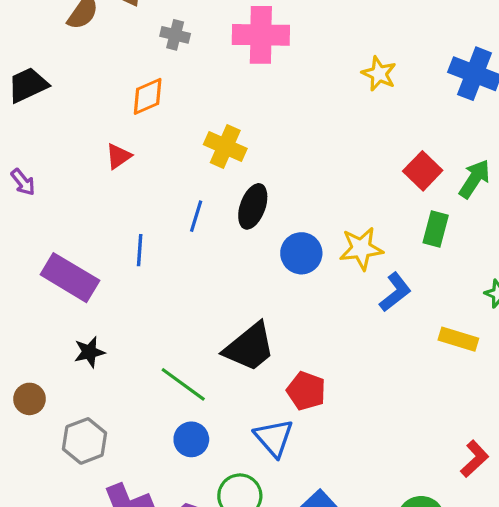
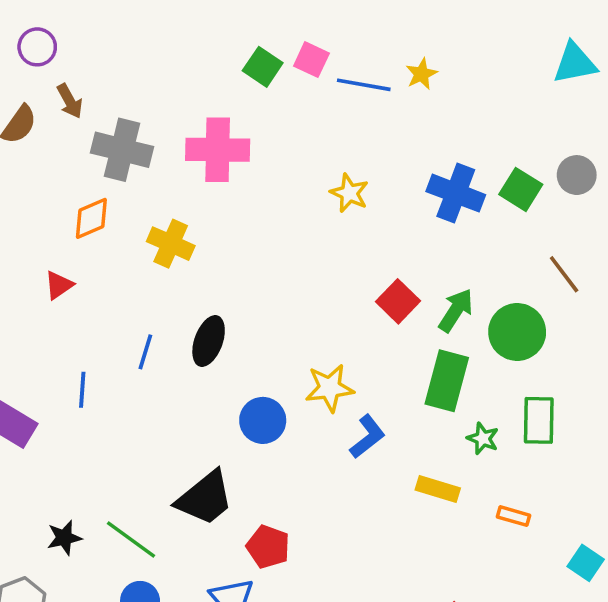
gray cross: (175, 35) -> (122, 150), size x1.8
yellow cross: (225, 147) -> (171, 244), moved
green rectangle: (436, 229) -> (447, 381), moved, size x1.5
blue circle: (301, 253) -> (263, 420), moved
black star: (89, 352) -> (64, 538), moved

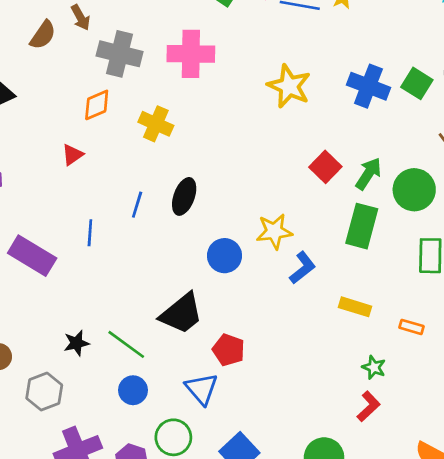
yellow star: (349, 193) -> (289, 86), size x1.5
green star: (483, 438) -> (374, 367), moved

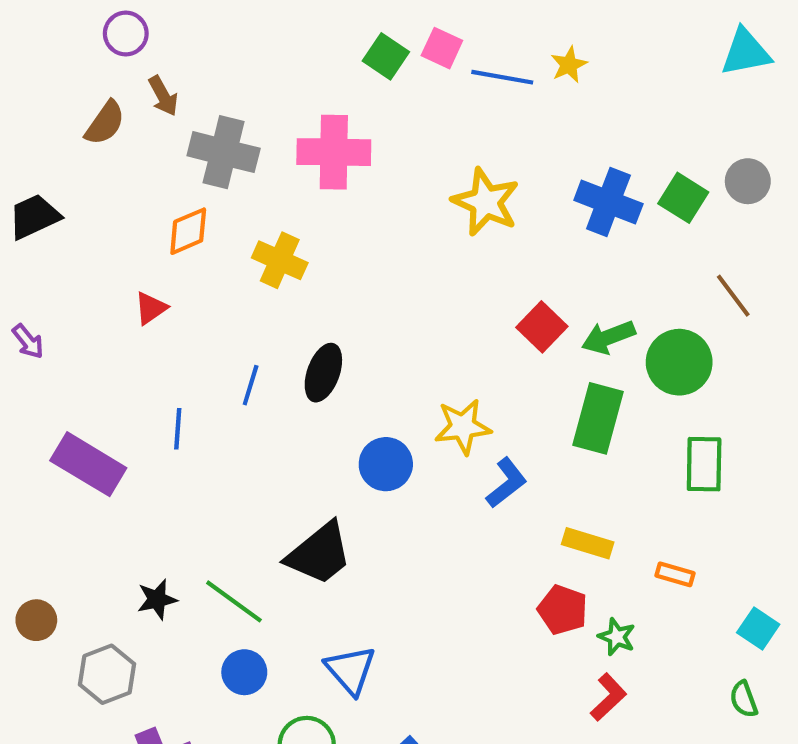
green arrow: (368, 174) -> (608, 337), turned -144
red pentagon: (229, 350) -> (563, 610), moved

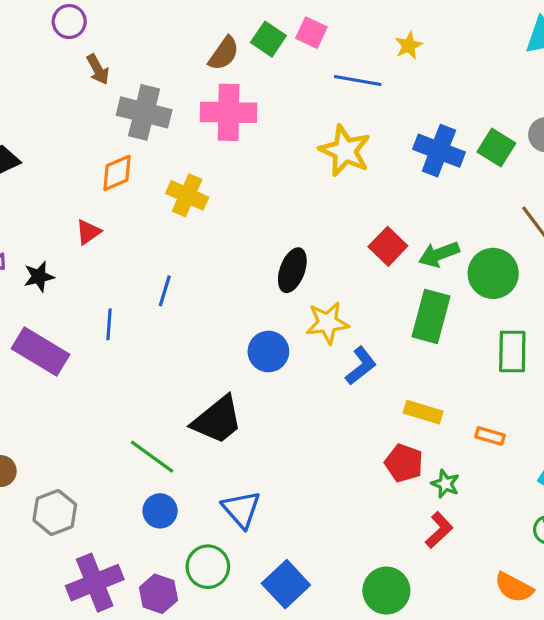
blue line: (502, 77) -> (358, 81), moved
brown semicircle: (105, 123) -> (224, 53), moved
black ellipse: (323, 373) -> (292, 270), moved
black star: (157, 599) -> (39, 277), moved

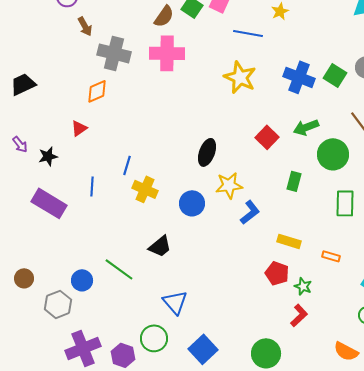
yellow cross: (187, 195) -> (145, 189), moved
green arrow: (439, 254) -> (306, 127), moved
green rectangle: (431, 316) -> (294, 181), size x0.6
black trapezoid: (217, 420) -> (160, 246), size x0.7
blue circle: (160, 511) -> (82, 280), moved

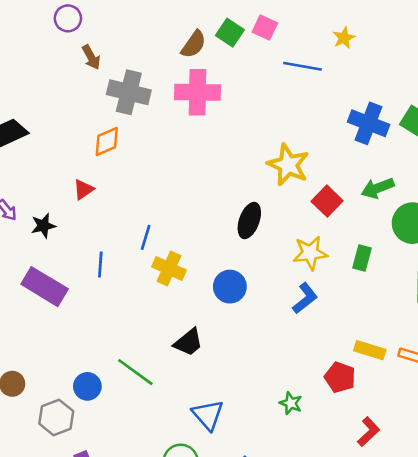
yellow star: (240, 77) -> (288, 165), moved
yellow star: (229, 185) -> (310, 253), moved
yellow rectangle: (289, 241) -> (370, 350), moved
green star: (303, 286) -> (291, 403), moved

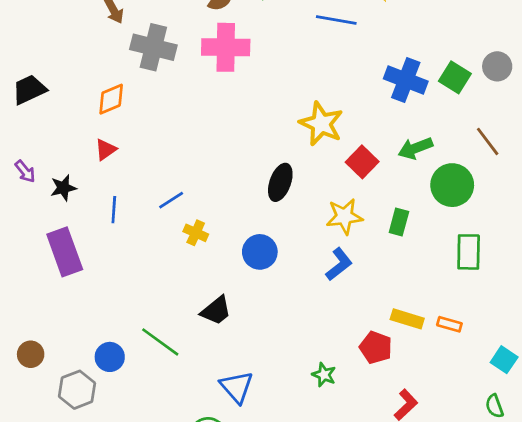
orange diamond: (107, 141) -> (111, 99), moved
blue line: (146, 237) -> (171, 200), turned 40
blue line: (100, 265) -> (114, 210), moved
yellow cross: (169, 268) -> (196, 233), size x0.7
purple rectangle: (45, 287) -> (65, 252), turned 39

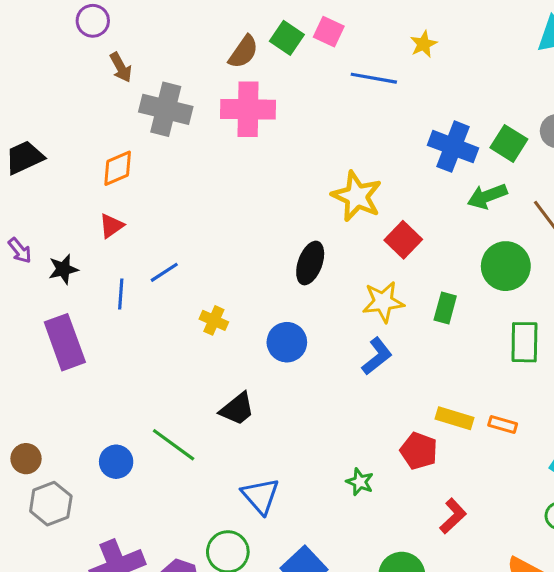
green arrow: (415, 148) -> (487, 196), moved
blue line: (171, 200) -> (164, 272), moved
gray hexagon: (77, 390) -> (51, 504), moved

